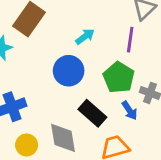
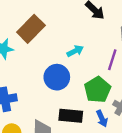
black rectangle: (92, 113) -> (71, 116), turned -45

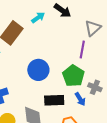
cyan arrow: (75, 51) -> (38, 18), moved

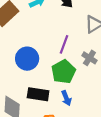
purple line: (82, 49) -> (64, 44), moved
gray cross: (95, 87) -> (89, 58), moved

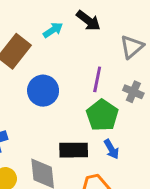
blue circle: (27, 59) -> (43, 91), moved

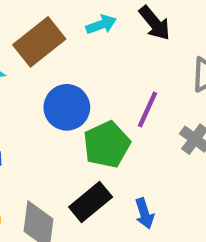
green pentagon: (102, 115) -> (107, 145), moved
black rectangle: (74, 150) -> (91, 202), turned -52

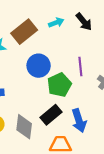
purple line: (147, 109) -> (80, 67), turned -30
blue arrow: (144, 213) -> (79, 120), size x1.5

